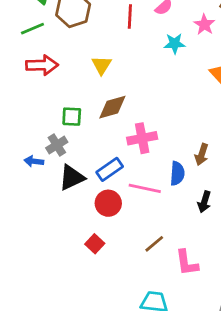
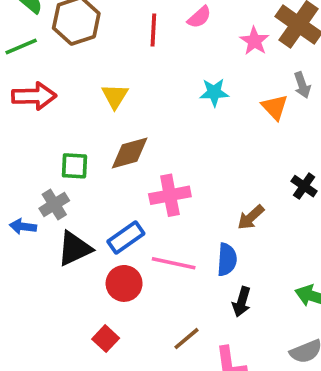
cyan star: (175, 44) -> (214, 92), moved
brown arrow: (202, 154) -> (251, 217), turned 30
blue semicircle: (177, 173) -> (227, 260), moved
black arrow: (204, 202) -> (242, 302), moved

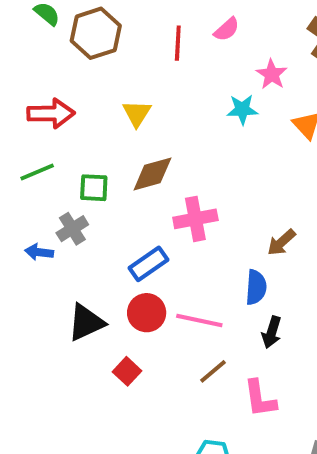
pink star: (254, 41) -> (272, 74), moved
green line: (21, 46) -> (37, 172), moved
black triangle: (74, 249) -> (86, 322), moved
pink line: (174, 263) -> (199, 321), moved

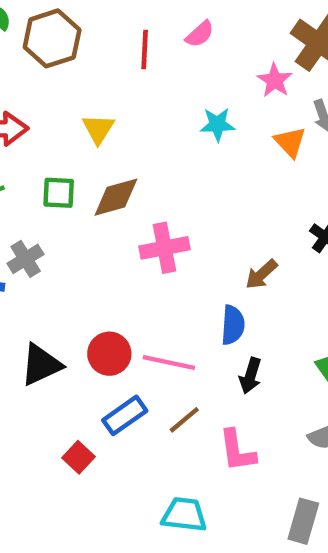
pink star: (272, 74) -> (275, 80), moved
green square: (94, 188) -> (59, 193), moved
blue rectangle: (149, 264) -> (125, 415), moved
red square: (127, 371) -> (78, 457), moved

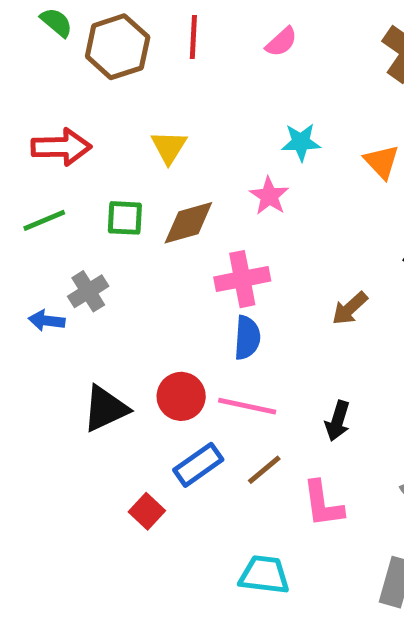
red line: (145, 49) -> (193, 37), moved
pink star: (275, 80) -> (269, 196), moved
blue semicircle: (233, 325) -> (247, 338), moved

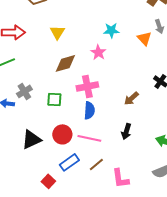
green square: (125, 218) -> (54, 99), moved
black arrow: (338, 421) -> (126, 131), moved

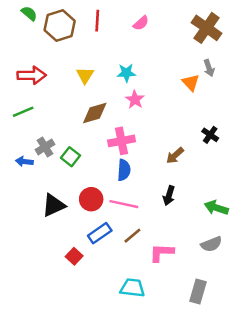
cyan star: (111, 30) -> (126, 73), moved
green square: (54, 99) -> (71, 157), moved, turned 35
pink L-shape: (120, 178) -> (162, 253), turned 100

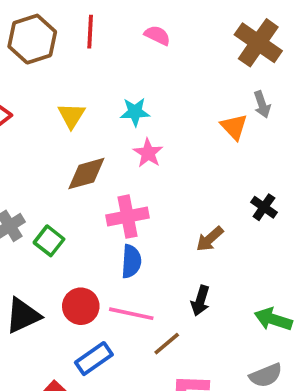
pink semicircle: (141, 23) -> (157, 35), turned -112
brown line: (132, 236) -> (167, 344), moved

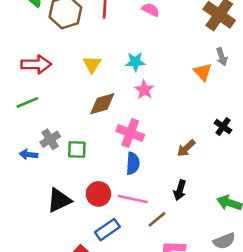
pink cross: (127, 217) -> (130, 133), turned 32
green square: (49, 241) -> (77, 149), turned -36

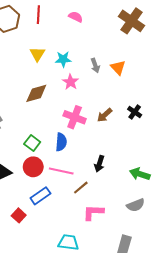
gray arrow: (222, 57) -> (95, 65), moved
yellow triangle: (92, 64) -> (37, 54), moved
pink cross: (130, 133) -> (75, 117), moved
brown arrow: (186, 148) -> (105, 115), moved
green square: (77, 149) -> (32, 143), moved, turned 35

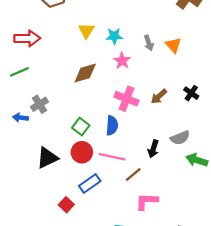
gray semicircle: (136, 205) -> (180, 138), moved

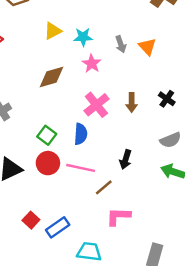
yellow triangle: (86, 31) -> (53, 31), turned 30
brown arrow: (159, 96) -> (132, 102), turned -48
pink cross: (127, 99) -> (96, 105), turned 30
gray semicircle: (180, 138) -> (170, 140), moved
blue rectangle: (90, 183) -> (58, 227), moved

